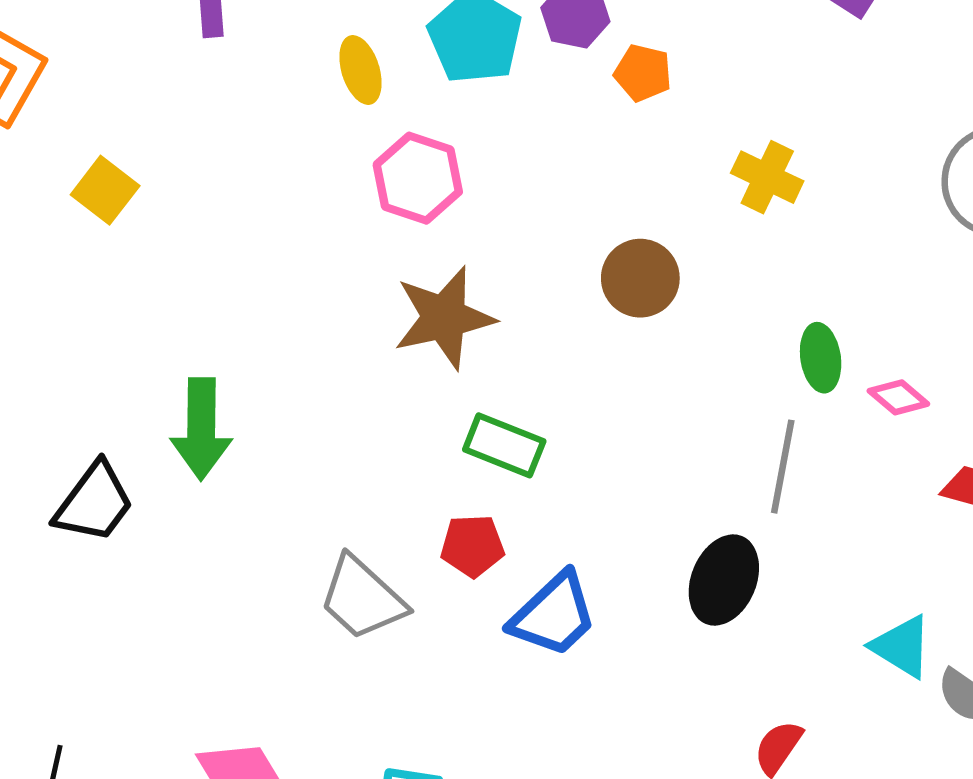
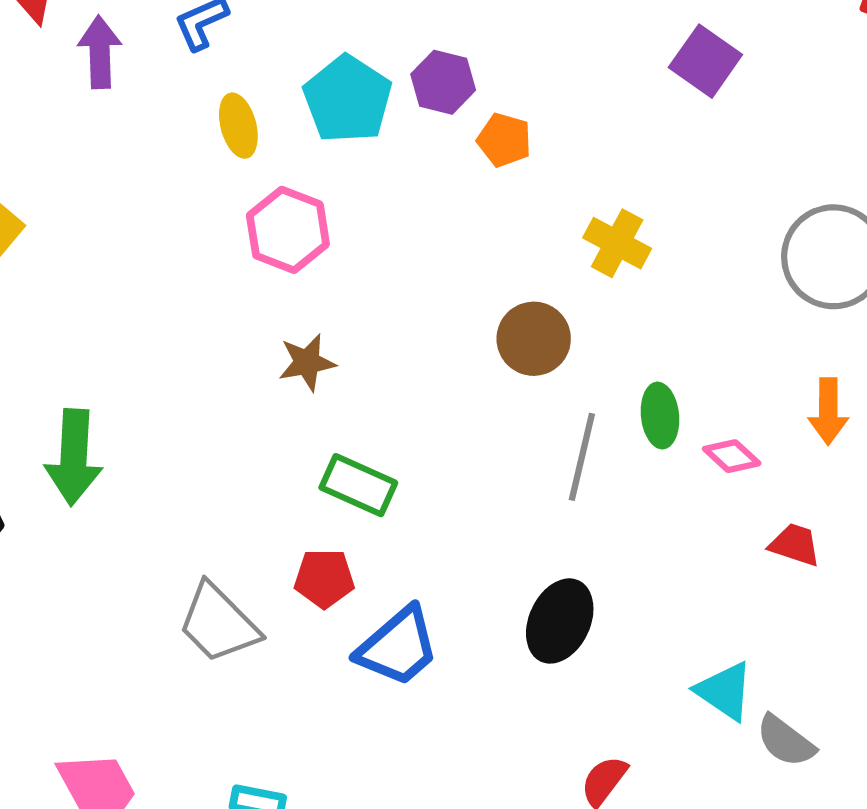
brown circle: (640, 278) -> (534, 339), moved
brown star: (444, 318) -> (307, 362), size x0.6
gray line: (783, 467) -> (582, 457), moved

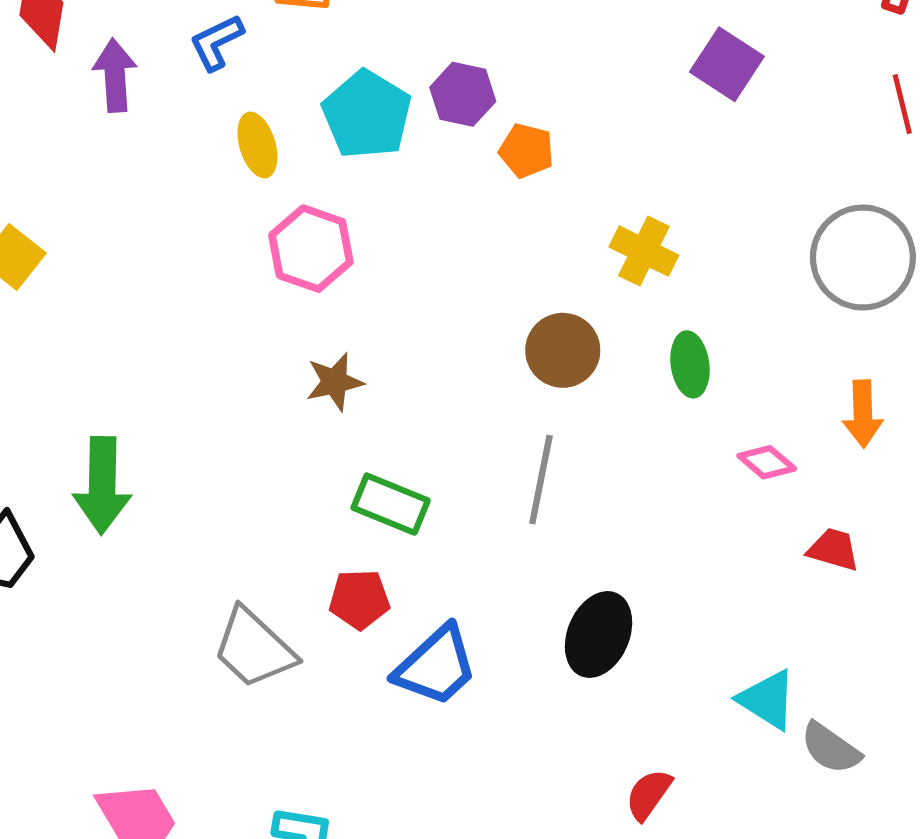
green ellipse: (660, 416) -> (690, 364), moved
gray line: (582, 457) -> (541, 480), moved

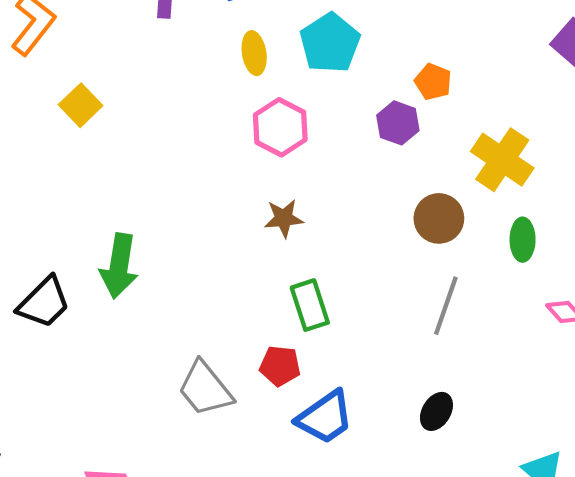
purple hexagon: (463, 94) -> (398, 123), moved
yellow cross: (644, 251) -> (502, 160), size x1.4
gray line: (541, 480) -> (446, 306), moved
green rectangle: (391, 504) -> (310, 305), turned 42
black ellipse: (599, 634) -> (436, 411), size x0.7

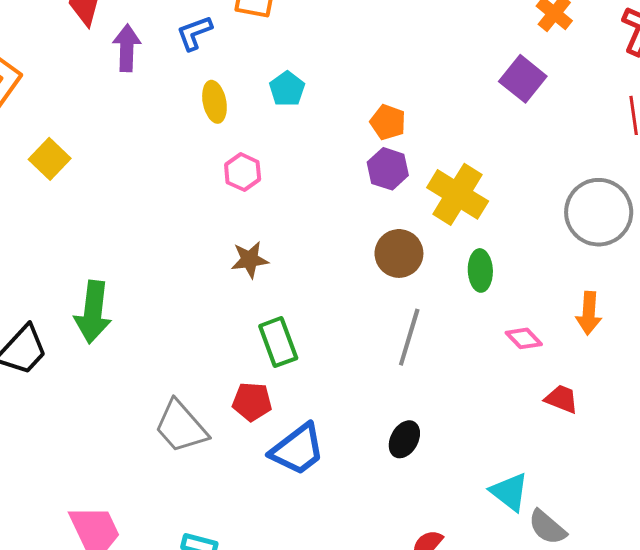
cyan pentagon: (330, 43) -> (287, 89), size x0.6
purple hexagon: (398, 123) -> (388, 169), moved
pink hexagon: (280, 127) -> (243, 172), size x0.7

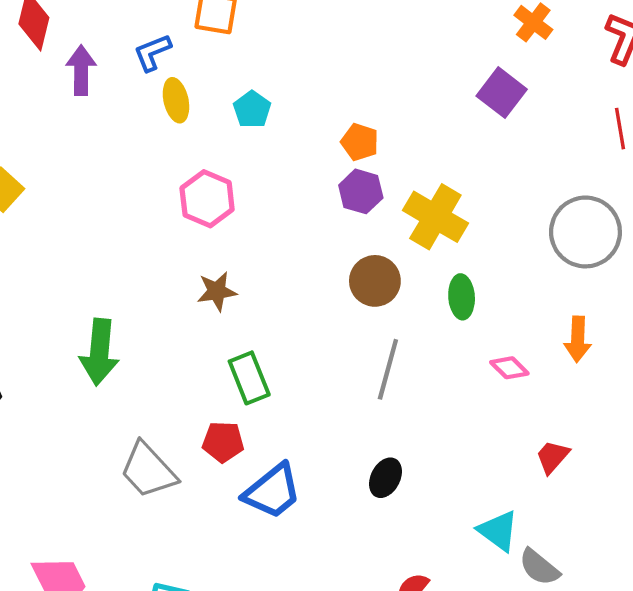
yellow ellipse: (214, 102) -> (176, 100), moved
pink hexagon: (243, 172) -> (207, 199), size x1.4
green arrow: (93, 312) -> (99, 352), moved
red trapezoid: (561, 399) -> (552, 457), moved, turned -69

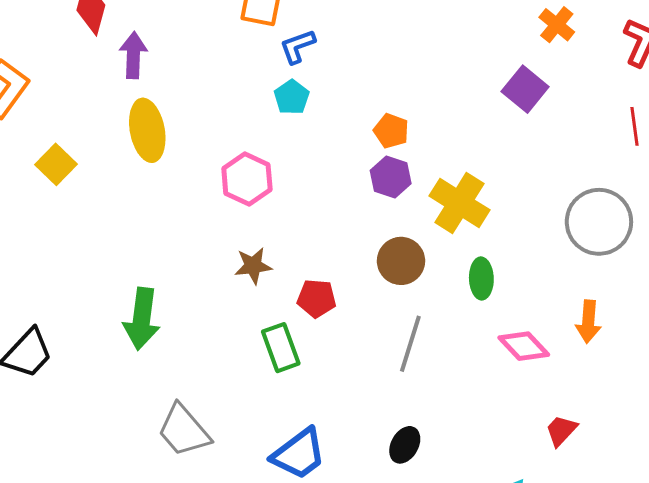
blue L-shape: (152, 52) -> (298, 46), moved
yellow ellipse: (176, 100) -> (147, 130), moved, size x1.5
pink diamond: (509, 368) -> (524, 346), size x1.4
red pentagon: (223, 442) -> (317, 298), moved

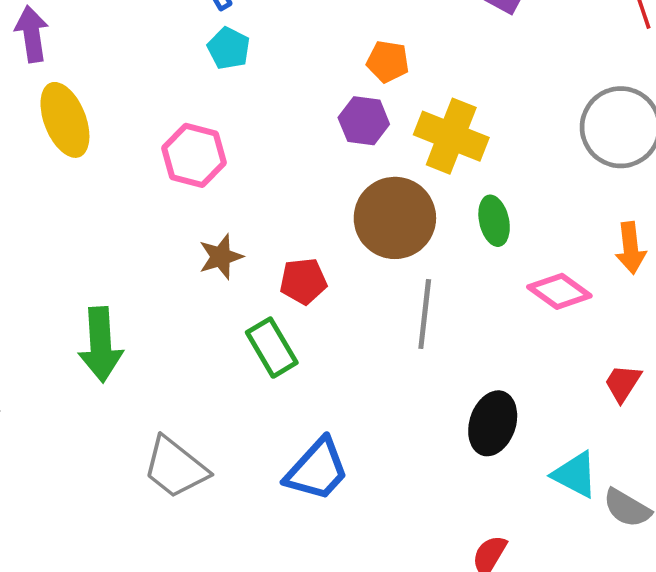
orange pentagon: (391, 131) -> (388, 62), moved
brown circle: (401, 261) -> (395, 218), size x1.4
black ellipse: (405, 445) -> (493, 423), moved, size x1.4

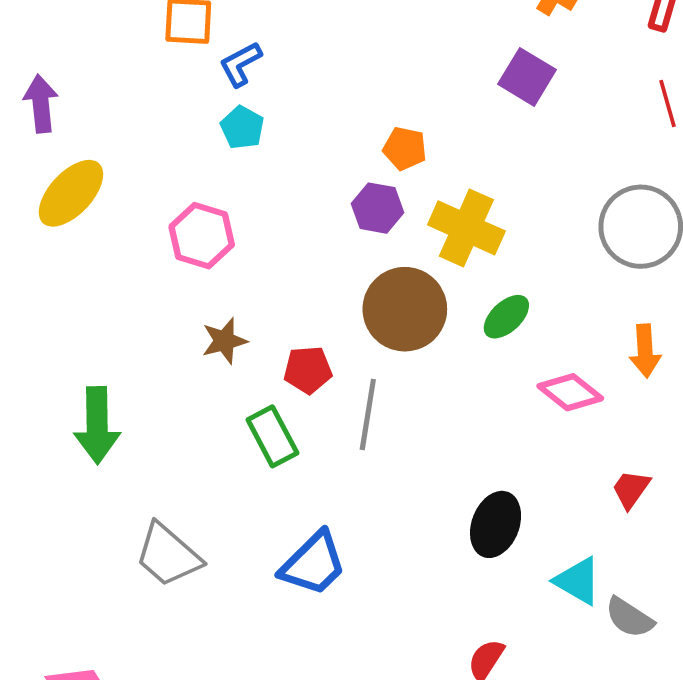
yellow ellipse: (65, 120) -> (71, 193), turned 62
green ellipse: (494, 221) -> (506, 317), turned 57
gray line: (425, 314) -> (368, 415), moved

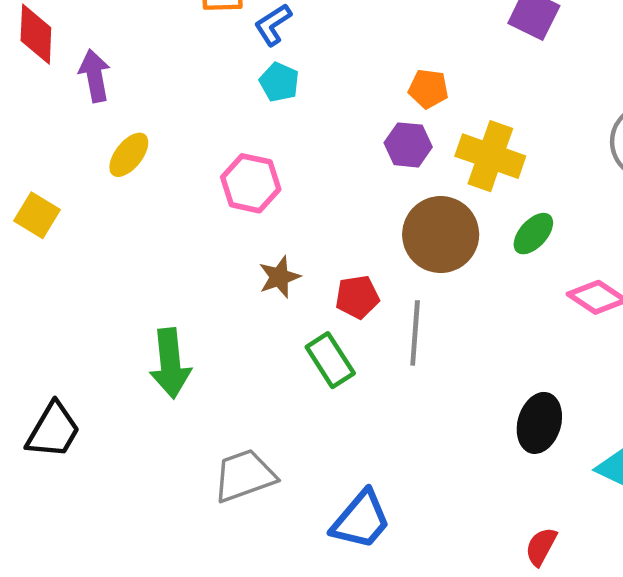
yellow ellipse: (71, 193) -> (129, 155), size x0.7
gray trapezoid: (168, 555) -> (244, 476), turned 124
blue trapezoid: (313, 564) -> (361, 520), moved

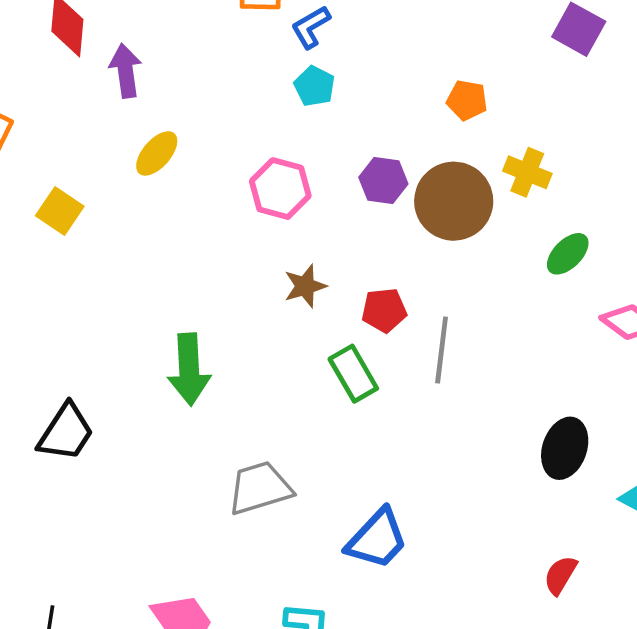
purple hexagon: (408, 145) -> (383, 181), moved
yellow cross: (490, 156) -> (527, 172), size x0.7
brown circle: (441, 235) -> (454, 201), moved

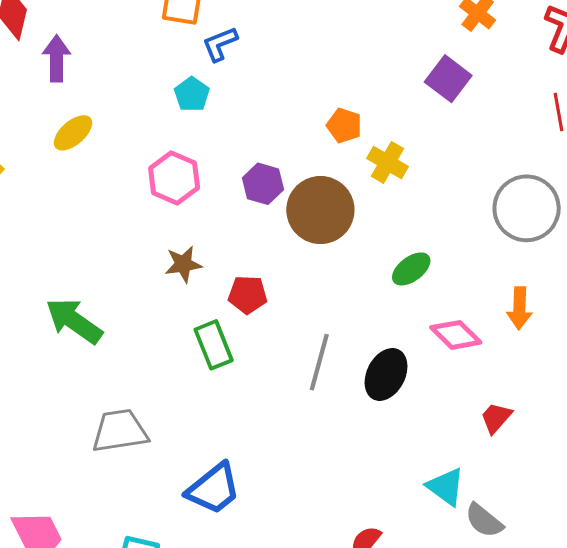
cyan pentagon: (314, 86) -> (192, 94), moved
yellow cross: (527, 172) -> (387, 162), moved
gray line: (442, 350) -> (319, 362), moved
green arrow: (189, 369) -> (74, 321), turned 120
black ellipse: (565, 448) -> (386, 374), moved

